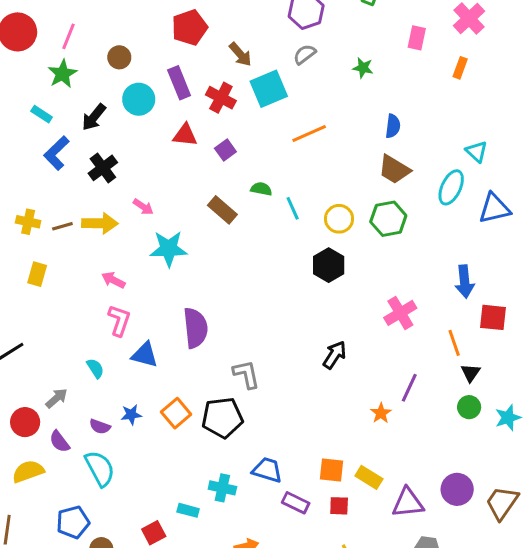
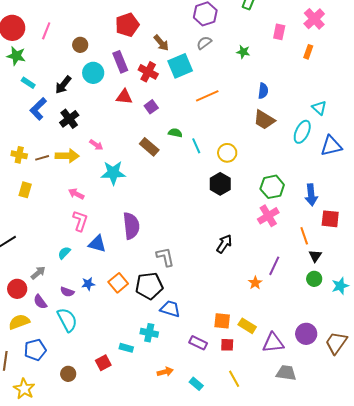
green star: (62, 74) -> (16, 56), moved, turned -30
green hexagon: (388, 219) -> (272, 187), moved
cyan semicircle: (95, 368) -> (64, 253), turned -104
blue trapezoid: (267, 470) -> (170, 309), moved
blue pentagon: (73, 522) -> (35, 350), moved

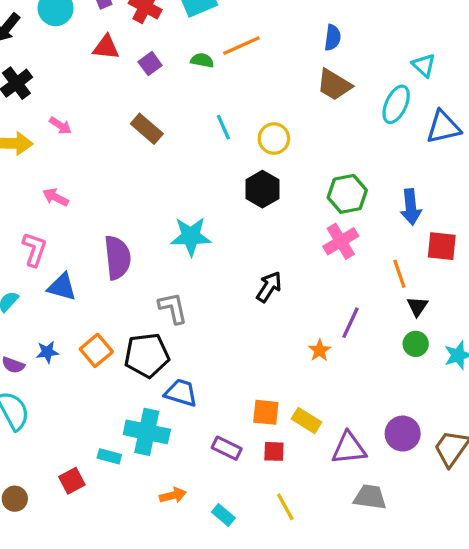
green semicircle: (175, 133) -> (202, 60), moved
cyan star: (113, 173) -> (191, 236), moved
pink arrow: (76, 194) -> (56, 197), moved
cyan cross: (149, 333) -> (147, 432), size x1.5

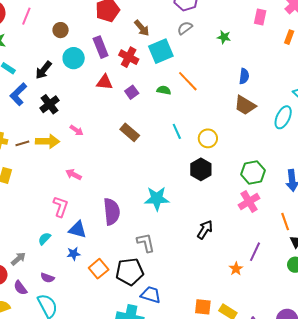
orange line: (241, 46) -> (188, 81), turned 70
blue star: (47, 352) -> (74, 254), moved

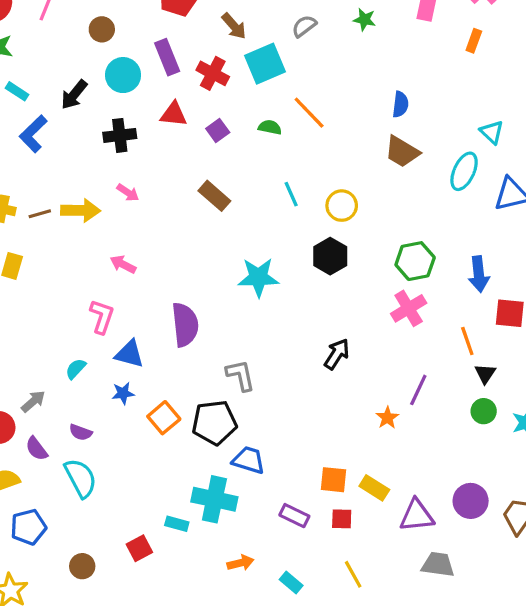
green star: (224, 37) -> (365, 20), moved
black cross: (49, 104) -> (120, 135), moved, turned 30
cyan star: (157, 199) -> (258, 277), moved

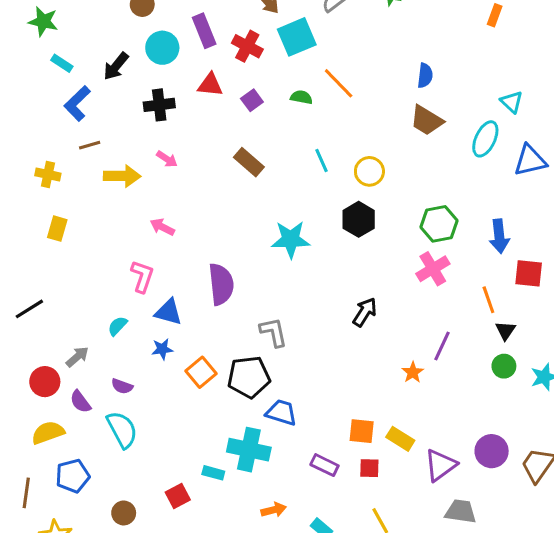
brown line: (40, 214) -> (90, 145), moved
purple triangle: (417, 516) -> (441, 465), turned -30

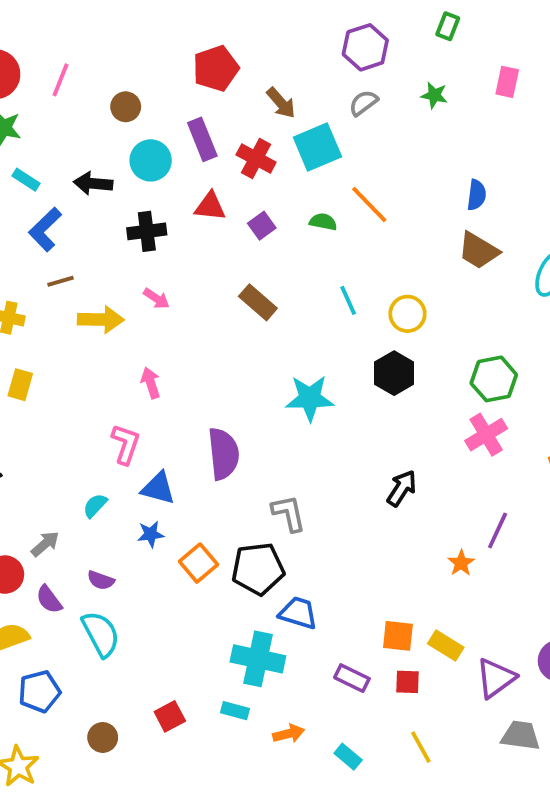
black arrow: (116, 66) -> (93, 183), turned 56
pink arrow: (162, 227) -> (151, 383), turned 45
cyan rectangle: (213, 473) -> (235, 711), moved

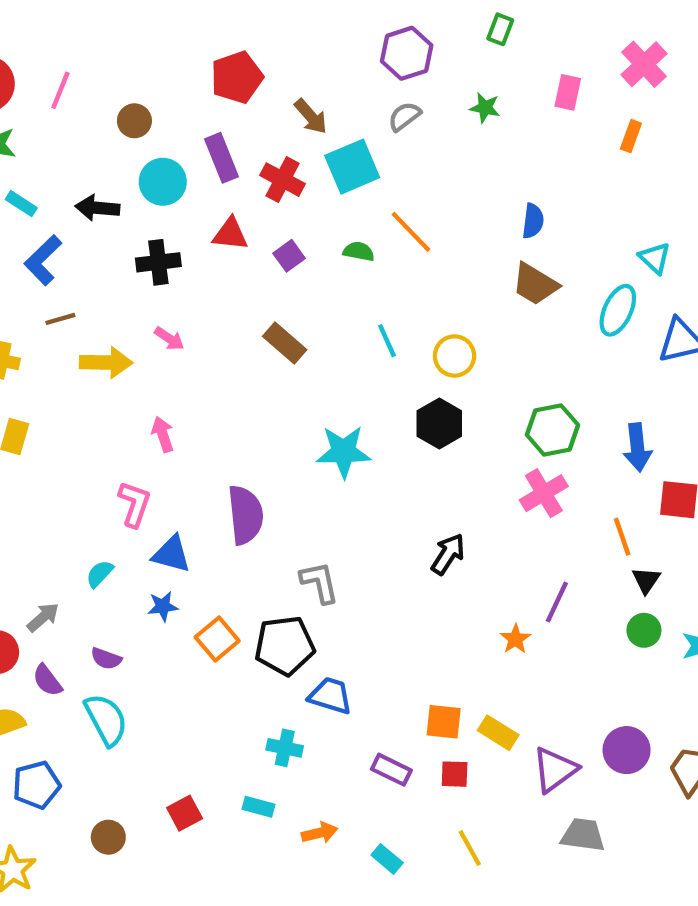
cyan cross: (258, 659) -> (285, 748), size x0.6

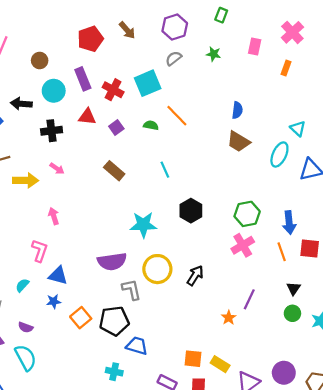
brown arrow: (311, 116) -> (127, 30), moved
yellow circle: (455, 356) -> (157, 269), moved, size x1.4
purple semicircle: (245, 515) -> (112, 261), moved, turned 88
orange line: (622, 537) -> (282, 252), moved

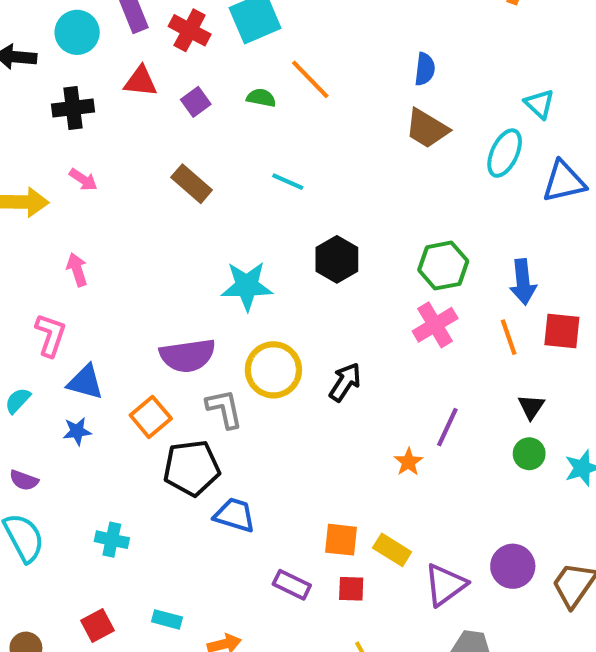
cyan line: (165, 170) -> (288, 182), turned -42
orange square: (81, 318) -> (151, 417), moved
cyan cross: (114, 372) -> (112, 540), moved

